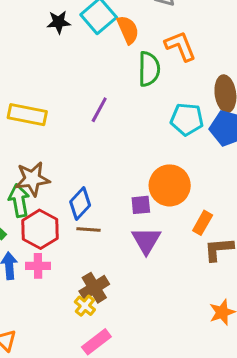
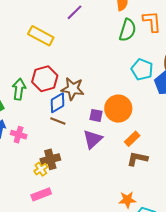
purple line: (99, 110) -> (75, 12), moved
brown star: (32, 179) -> (73, 89), moved
red hexagon: (40, 229) -> (45, 79), moved

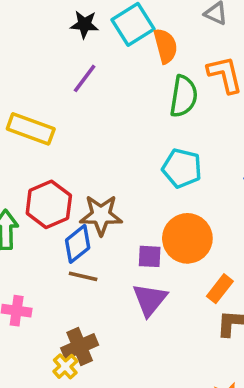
cyan pentagon: (142, 70) -> (182, 168), moved

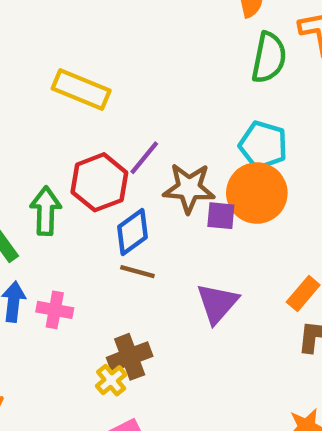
purple line: (85, 78) -> (144, 158), moved
brown star: (101, 215) -> (189, 188), moved
orange circle: (187, 238) -> (257, 193), moved
purple square: (150, 256) -> (221, 216), moved

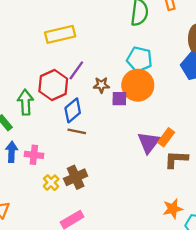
yellow rectangle: (81, 89) -> (60, 34), moved, turned -32
brown star: (189, 188) -> (101, 85), size x0.6
purple triangle: (217, 303) -> (149, 142), moved
yellow cross: (111, 380) -> (51, 183), moved

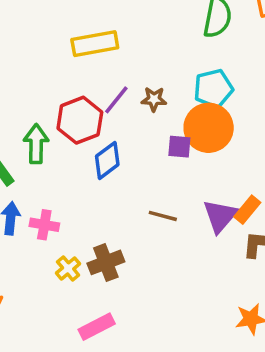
cyan pentagon: (139, 59) -> (213, 89), turned -30
brown star: (101, 85) -> (154, 99), moved
brown line: (77, 131) -> (163, 216), moved

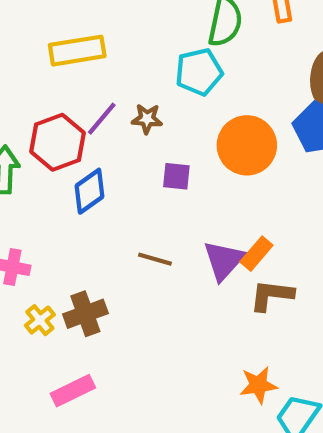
cyan pentagon: (213, 89) -> (199, 72), moved
orange circle: (209, 128) -> (247, 145), moved

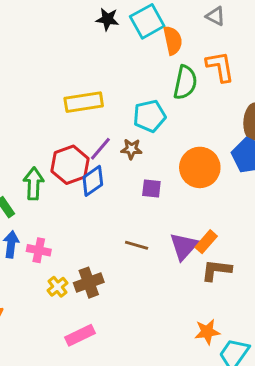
cyan pentagon: (199, 72) -> (149, 116), moved
blue diamond: (89, 191) -> (93, 181), moved

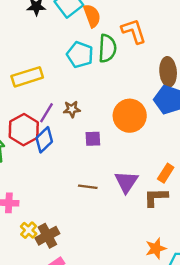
cyan pentagon: (149, 116) -> (80, 55), moved, turned -30
orange rectangle: (206, 242) -> (166, 173), moved
brown cross: (89, 283) -> (47, 236), moved

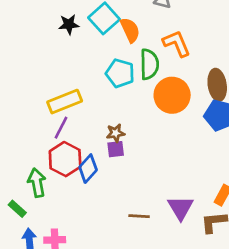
purple line: (47, 113) -> (61, 128), moved
orange circle: (130, 116) -> (172, 95), moved
purple square: (93, 139) -> (116, 149), moved

